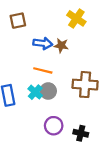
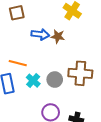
orange line: (43, 70) -> (18, 63), moved
gray circle: (48, 91) -> (55, 80), moved

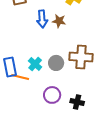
blue arrow: (40, 34) -> (42, 19), turned 78
orange line: (18, 63) -> (20, 77), moved

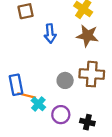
brown star: (59, 21) -> (87, 36), moved, size x1.5
cyan cross: (35, 64) -> (38, 104), moved

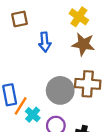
gray circle: (65, 80) -> (60, 90), size x1.6
orange line: (27, 95) -> (21, 106), turned -72

